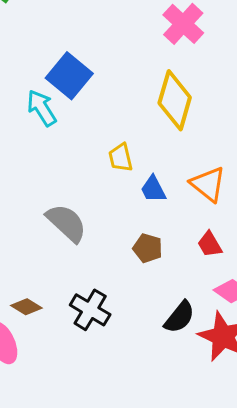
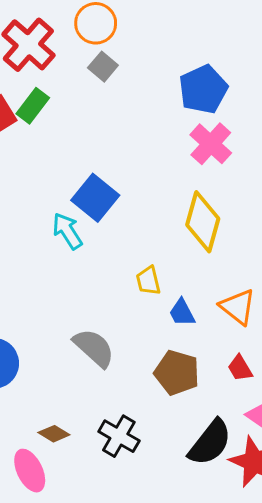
brown pentagon: (148, 248) -> (177, 373), size x1.5
black semicircle: (179, 317) -> (210, 443), size x1.4

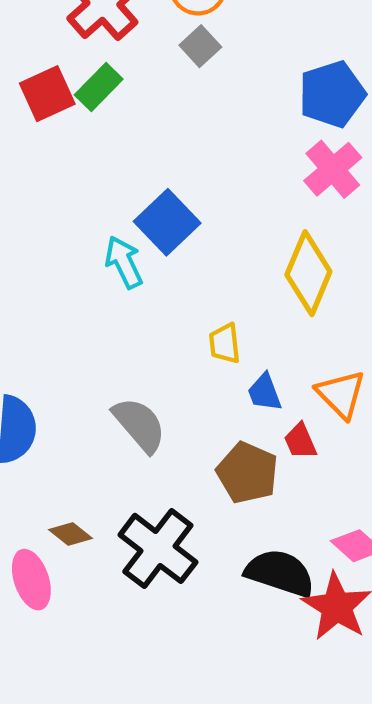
red trapezoid: (240, 368) -> (300, 441), moved
black cross: (119, 436) -> (158, 548), size x1.4
black semicircle: (210, 443) -> (280, 573), turned -117

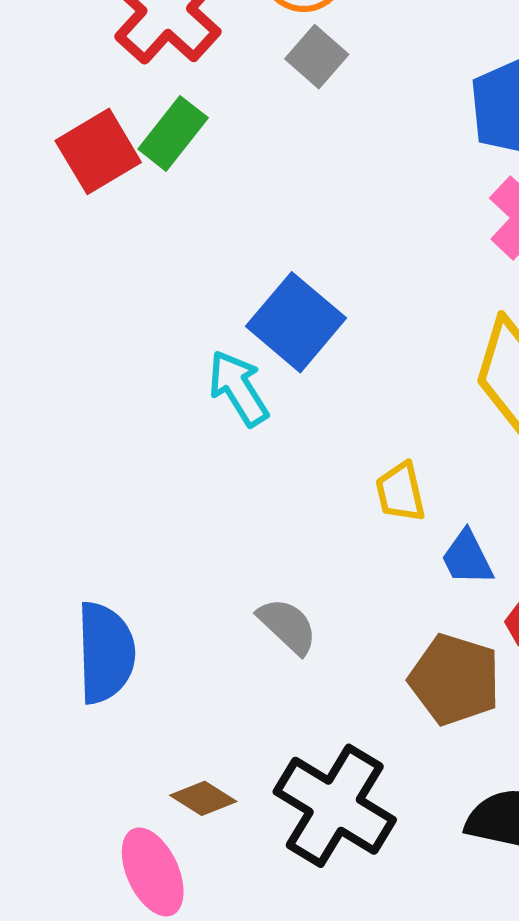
gray semicircle: (139, 425) -> (287, 626), size x0.7

